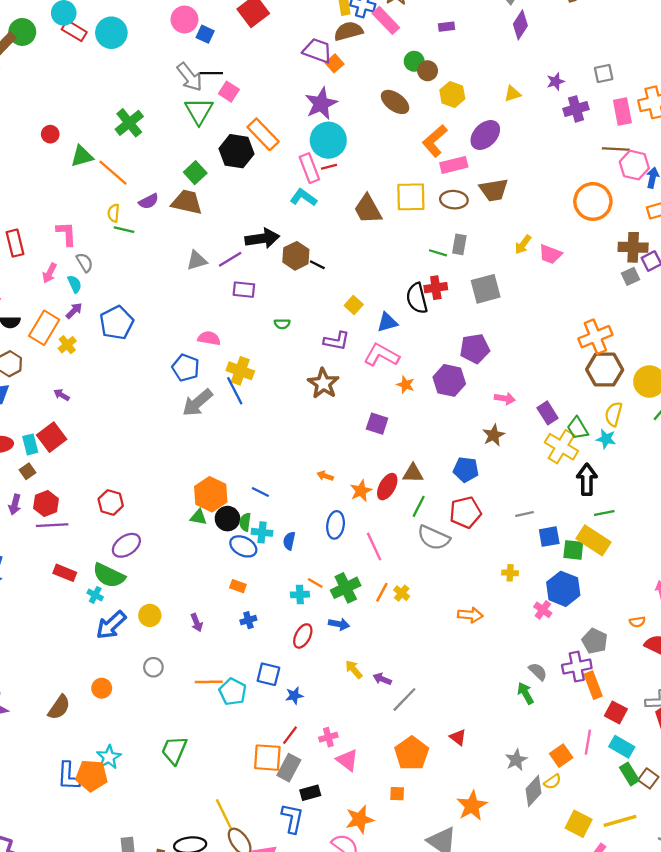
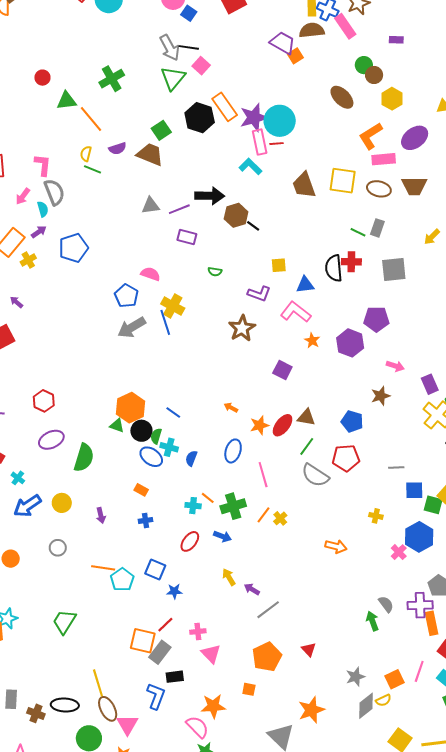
purple star: (321, 104) -> (254, 117), moved
gray semicircle: (85, 262) -> (54, 192), size x1.5
yellow square: (354, 305) -> (279, 265), turned 35
green semicircle: (109, 575) -> (84, 458), moved, turned -108

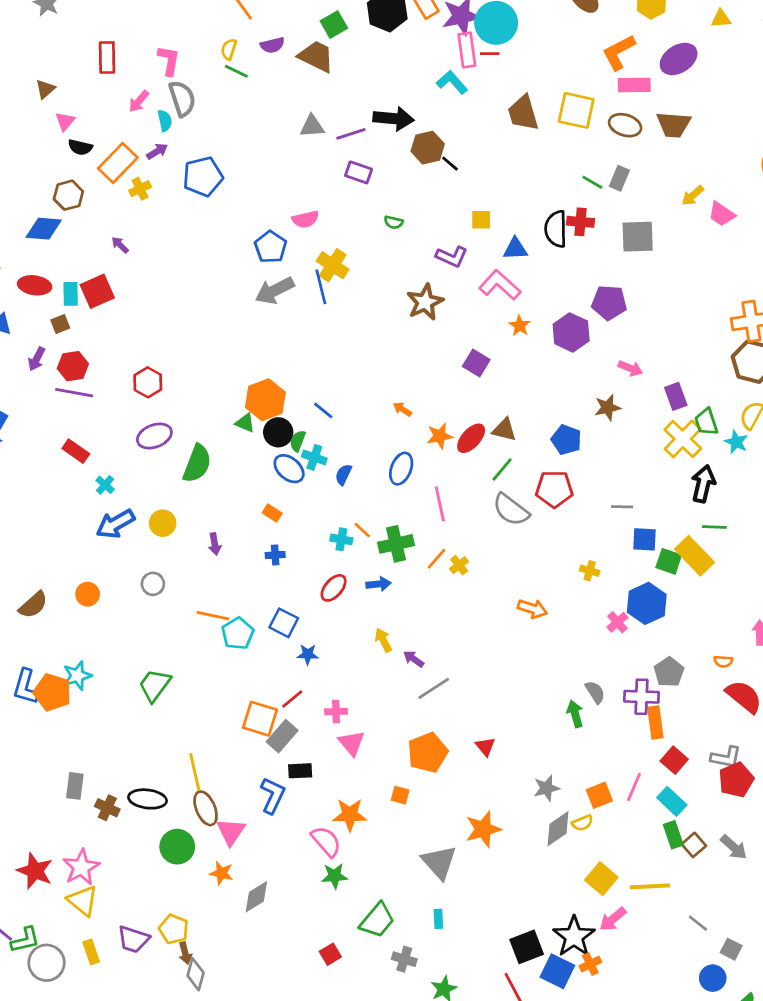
pink semicircle: (150, 274) -> (305, 219), turned 144
blue arrow: (222, 536) -> (379, 584), turned -30

